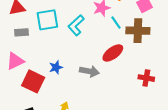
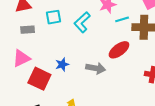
cyan square: (47, 20) -> (53, 17), size x0.7
cyan line: (116, 23) -> (122, 19), turned -72

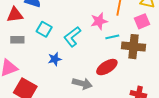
cyan square: (53, 17) -> (44, 29), turned 35
blue star: (62, 64) -> (55, 59), moved

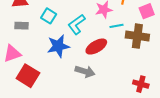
blue star: (55, 59) -> (58, 46), size x1.6
red ellipse: (107, 67) -> (96, 47), moved

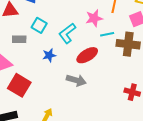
gray rectangle: (22, 26) -> (19, 39), moved
blue star: (58, 46) -> (49, 55), size x0.6

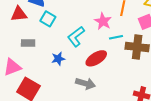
pink star: (94, 18) -> (103, 21), turned -30
cyan square: (39, 25) -> (48, 19), moved

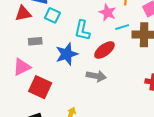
cyan L-shape: (76, 37) -> (82, 30), turned -35
blue star: (58, 59) -> (67, 54), size x1.6

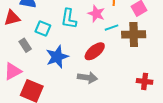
cyan square: (52, 15) -> (43, 29), moved
cyan L-shape: (82, 30) -> (69, 19), moved
gray rectangle: (35, 41) -> (25, 45), turned 64

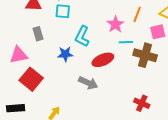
cyan L-shape: (69, 19) -> (82, 36), moved
cyan square: (43, 29) -> (63, 11), moved, turned -35
blue star: (57, 57) -> (65, 54), size x0.7

